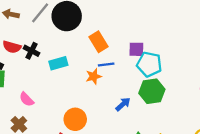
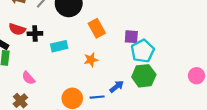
black cross: (31, 51) -> (35, 34), turned -32
cyan pentagon: (149, 64) -> (142, 51), turned 30
blue line: (106, 65) -> (97, 97), moved

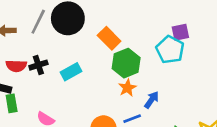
purple square: (131, 37) -> (180, 32), moved
orange star: (91, 60) -> (127, 88), moved
green hexagon: (144, 76) -> (126, 63), moved

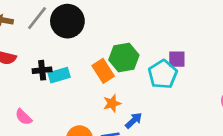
orange rectangle: (109, 38) -> (103, 71), moved
green hexagon: (126, 63) -> (124, 57), moved
black cross: (38, 65) -> (42, 70), moved

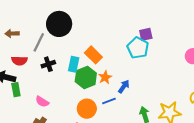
gray line: (37, 18) -> (39, 42), moved
green hexagon: (124, 57) -> (86, 77), moved
cyan rectangle: (59, 75) -> (74, 64), moved, turned -49

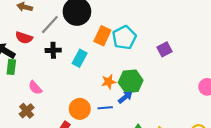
purple square: (146, 34) -> (165, 49), turned -32
cyan pentagon: (138, 48) -> (124, 38), moved
orange rectangle: (93, 55) -> (102, 36), moved, turned 54
green hexagon: (86, 77) -> (131, 81), moved

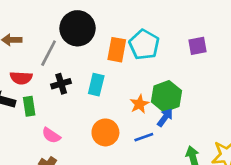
purple square: (165, 49) -> (198, 46), turned 32
green rectangle: (11, 67) -> (29, 106), moved
orange circle: (80, 109) -> (105, 132), moved

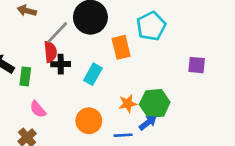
cyan pentagon: (144, 45) -> (151, 26), moved
orange rectangle: (117, 50) -> (121, 47), turned -40
red semicircle: (21, 78) -> (50, 52), moved, turned -115

